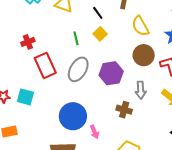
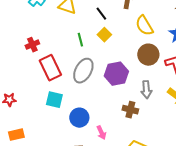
cyan square: (25, 97) -> (54, 100), moved
blue circle: (73, 116) -> (79, 118), size x0.7

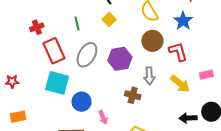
green line: (80, 40) -> (77, 23), moved
cyan square: (54, 100) -> (57, 83), size x1.4

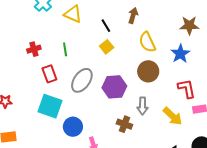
green line: (77, 23) -> (65, 49), moved
red rectangle: (54, 51) -> (49, 74), size x0.7
red L-shape: (178, 52) -> (187, 89), moved

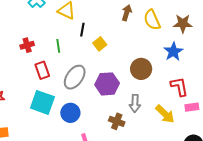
black line: (106, 26) -> (82, 30), moved, turned 40
yellow semicircle: (147, 42) -> (152, 20), moved
blue circle: (73, 127) -> (70, 113), moved

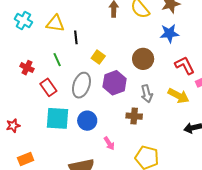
yellow square: (100, 44) -> (98, 57), moved
red cross: (27, 45) -> (27, 68), turned -32
blue star: (173, 52) -> (169, 33), turned -30

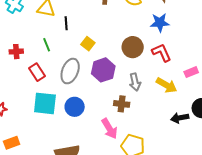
red L-shape: (185, 65) -> (162, 53), moved
red cross: (27, 68) -> (16, 52), turned -32
pink arrow: (109, 143) -> (110, 129), moved, size x1.5

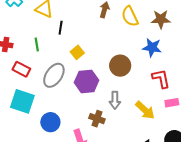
red L-shape: (162, 53) -> (161, 79), moved
red rectangle: (37, 72) -> (21, 69), turned -42
blue circle: (75, 107) -> (50, 122), moved

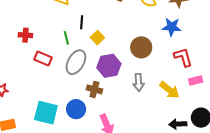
black line: (61, 28) -> (82, 22), moved
green line: (37, 45) -> (66, 38), moved
cyan square: (22, 101) -> (46, 113), moved
brown cross: (97, 119) -> (94, 89), moved

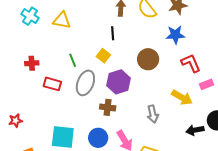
black line: (82, 22) -> (113, 33), moved
gray arrow: (139, 82) -> (153, 114), moved
blue circle: (76, 109) -> (98, 138), moved

